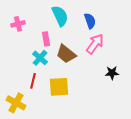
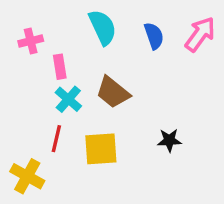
pink rectangle: (46, 39) -> (60, 67), moved
pink arrow: (95, 44) -> (200, 34), moved
black star: (112, 73) -> (169, 140), moved

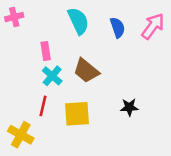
pink cross: (31, 41) -> (14, 17), moved

